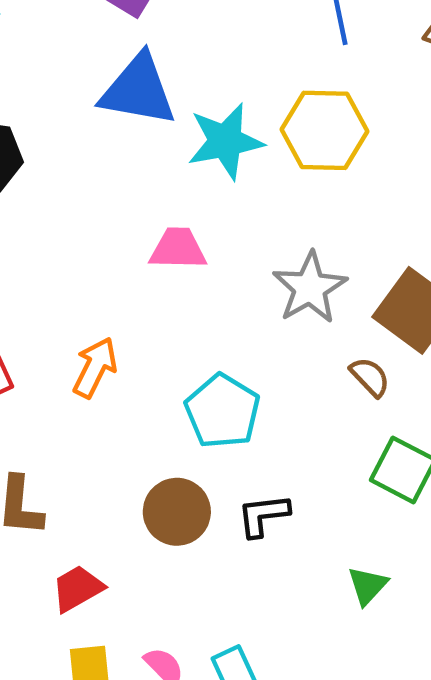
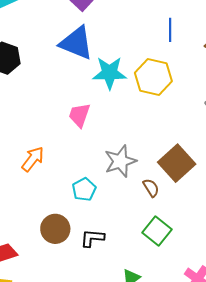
pink trapezoid: (178, 249) -> (79, 115), turned -84
gray star: (310, 288) -> (120, 161), moved
cyan pentagon: (222, 411) -> (84, 189), size x0.7

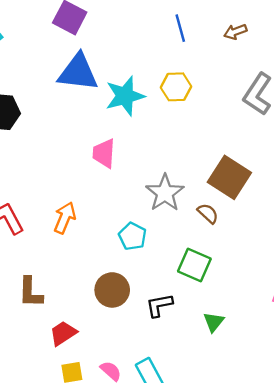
yellow hexagon: (153, 77) -> (176, 87), size x0.7
green square: (157, 231) -> (194, 265), moved
black L-shape: (92, 238) -> (159, 305), moved

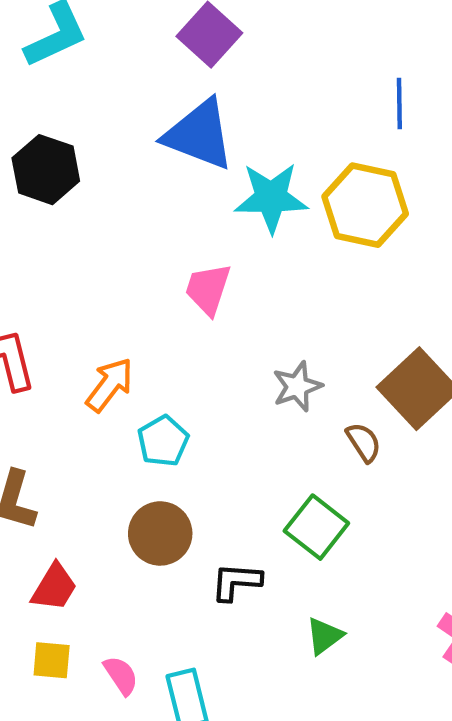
yellow hexagon: (176, 87) -> (365, 205), size x1.5
gray star: (165, 193) -> (297, 387), size x0.7
cyan pentagon: (132, 236) -> (163, 441), moved
red trapezoid: (63, 333) -> (54, 587), turned 140

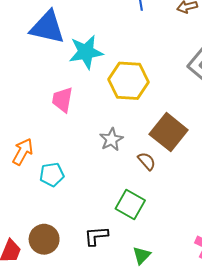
yellow hexagon: (365, 205) -> (128, 81), moved
cyan pentagon: (163, 441) -> (52, 175), turned 30
brown circle: (160, 533) -> (44, 239), moved

